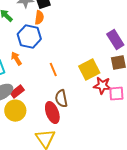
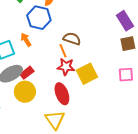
yellow square: (89, 70) -> (87, 74), moved
red star: (102, 86) -> (66, 67), moved
brown semicircle: (61, 99) -> (72, 39), moved, turned 120

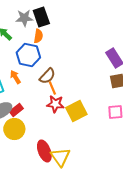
brown semicircle: (72, 39) -> (47, 76), moved, turned 114
red ellipse: (62, 94) -> (44, 151), moved
yellow triangle: (55, 120) -> (60, 157), moved

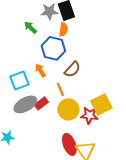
orange line: (52, 88) -> (60, 89), moved
red star: (55, 104) -> (89, 115), moved
yellow circle: (14, 129) -> (68, 109), moved

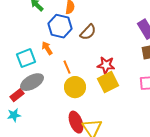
brown semicircle: (72, 69) -> (88, 32), moved
red rectangle: (41, 103) -> (17, 95), moved
red star: (89, 115) -> (106, 65), moved

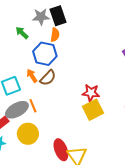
brown semicircle: (88, 32) -> (48, 78), moved
orange line: (67, 67) -> (33, 106), moved
yellow circle: (75, 87) -> (28, 134), moved

